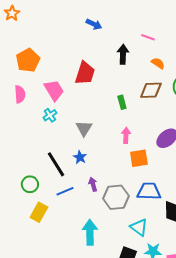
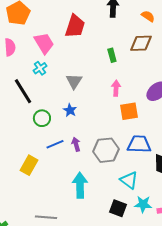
black line: (56, 164) -> (23, 91), moved
green circle: (30, 184) -> (42, 118), moved
purple arrow: (93, 184) -> (76, 144), moved

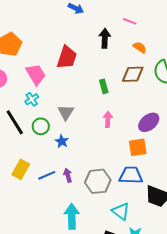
orange square: (129, 111) -> (138, 147), moved
green circle: (42, 118) -> (41, 126), moved
yellow rectangle: (29, 165) -> (21, 169), moved

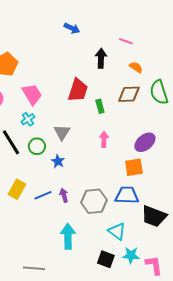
red trapezoid: (67, 57) -> (78, 90), moved

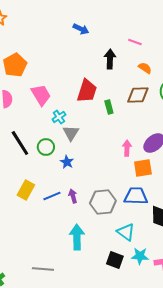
cyan cross: (28, 119) -> (59, 117), moved
pink arrow: (104, 139) -> (127, 148), moved

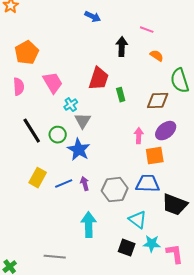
brown diamond: (138, 95) -> (158, 101), moved
blue star: (67, 162) -> (79, 150), size x1.6

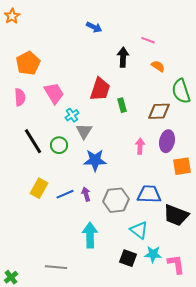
purple ellipse: (166, 131) -> (167, 141), turned -40
blue star: (79, 150) -> (95, 160), moved, turned -30
orange square: (155, 156) -> (182, 166), moved

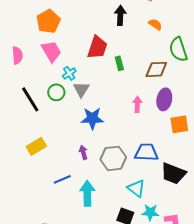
orange pentagon: (28, 63) -> (48, 21), moved
green circle: (59, 145) -> (56, 92), moved
yellow rectangle: (39, 188) -> (36, 146), turned 30
blue line: (65, 194) -> (62, 179), moved

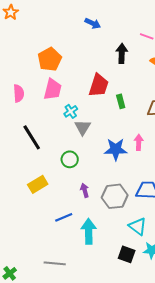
pink trapezoid: (51, 51) -> (53, 89), turned 45
green circle: (56, 92) -> (70, 159), moved
blue star: (92, 118) -> (116, 149), moved

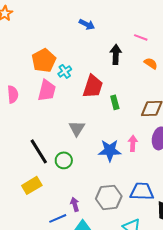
cyan cross: (71, 111) -> (65, 71), moved
black line: (32, 137) -> (39, 151), moved
purple arrow: (85, 190) -> (75, 204), moved

